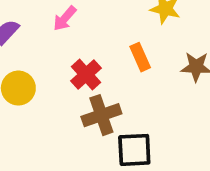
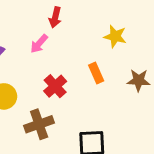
brown cross: (101, 115) -> (39, 124), moved

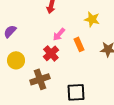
pink arrow: (39, 44) -> (59, 34), moved

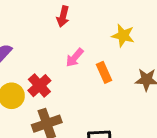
red cross: (51, 53) -> (39, 86), moved

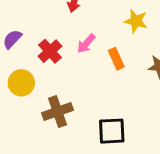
red cross: (39, 86) -> (50, 51), moved

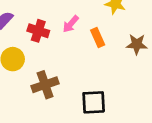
red cross: (50, 51) -> (38, 31), turned -30

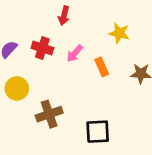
red cross: (38, 31) -> (42, 48), moved

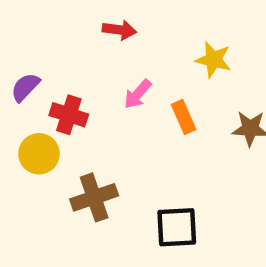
red arrow: (64, 16) -> (119, 30), turned -96
red cross: (42, 48) -> (69, 115), moved

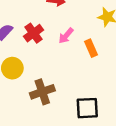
red cross: (69, 115) -> (34, 33), moved, turned 36

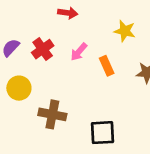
brown cross: (42, 92) -> (52, 114), turned 30

